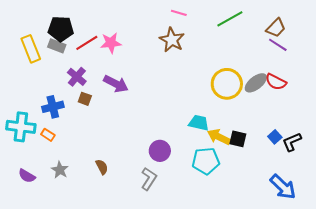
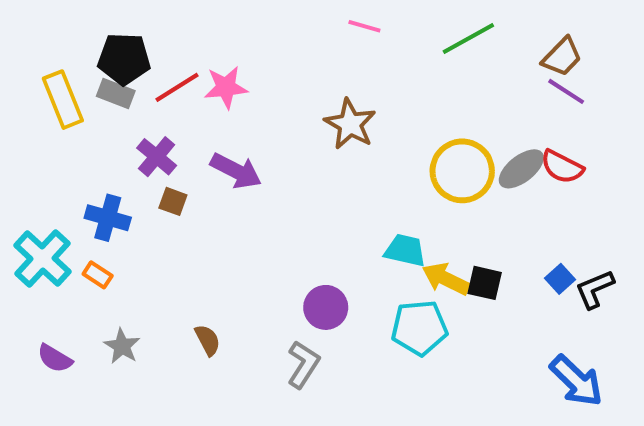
brown star: (172, 40) -> (350, 124), moved
blue cross: (53, 107) -> (108, 218), turned 30
cyan cross: (21, 127) -> (42, 259), turned 36

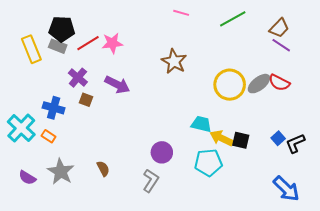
gray star: (122, 346) -> (61, 172), size x1.5

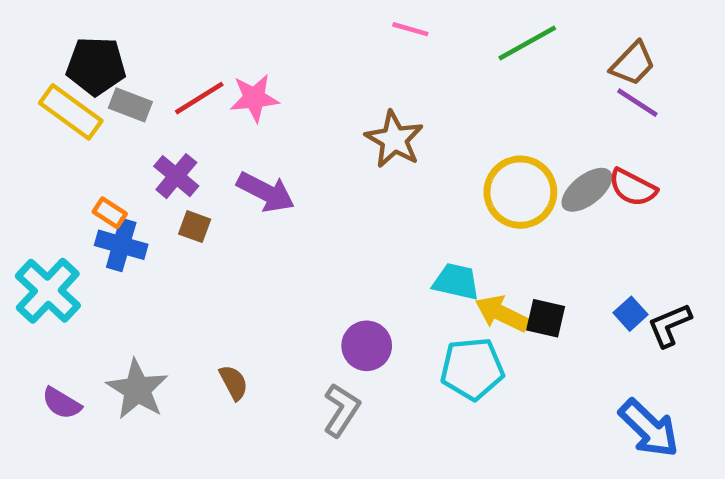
black pentagon: (62, 29) -> (96, 66), moved
yellow rectangle: (31, 49) -> (71, 112), turned -32
orange rectangle: (49, 136) -> (110, 213), moved

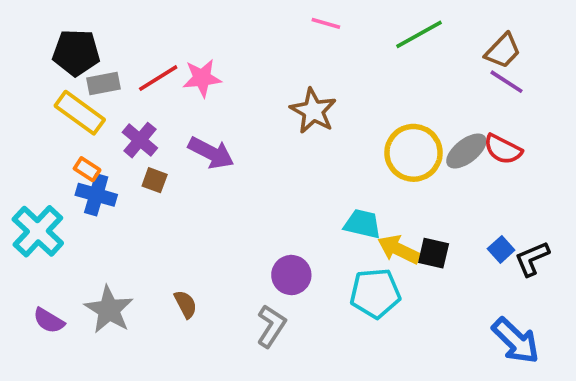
gray rectangle: (130, 105) -> (103, 84), turned -32
yellow rectangle: (71, 112) -> (80, 113), moved

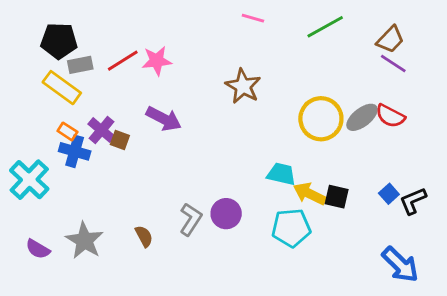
purple cross: (140, 140) -> (101, 130), moved
gray L-shape: (271, 326) -> (191, 219), moved

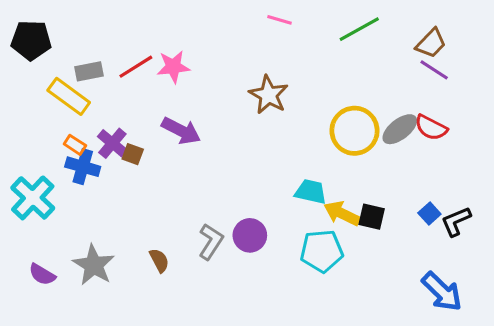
black pentagon: (59, 41) -> (31, 40), moved

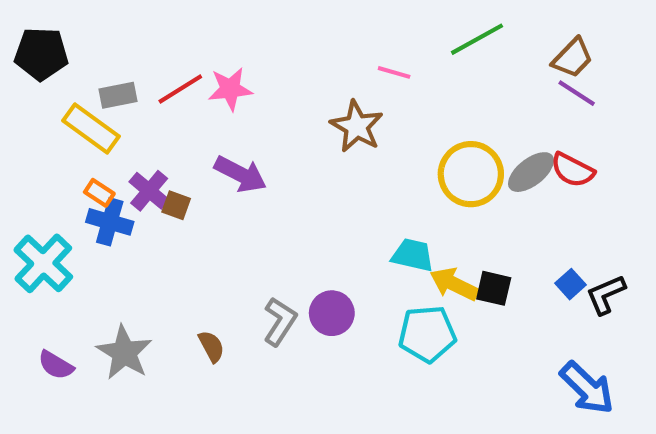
pink line: (280, 20) -> (394, 72), moved

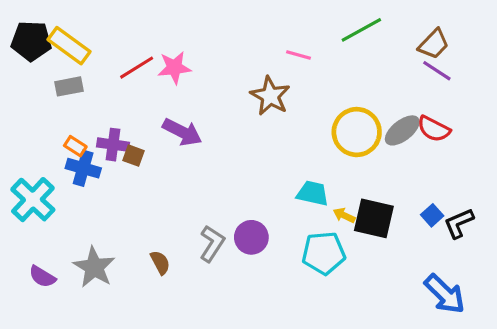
gray rectangle: (118, 95) -> (69, 86), moved
yellow rectangle: (91, 128) -> (69, 46), moved
purple cross: (149, 191) -> (113, 145), turned -32
yellow arrow: (454, 284) -> (344, 215), size x0.6
black square: (494, 288) -> (374, 218), size x1.5

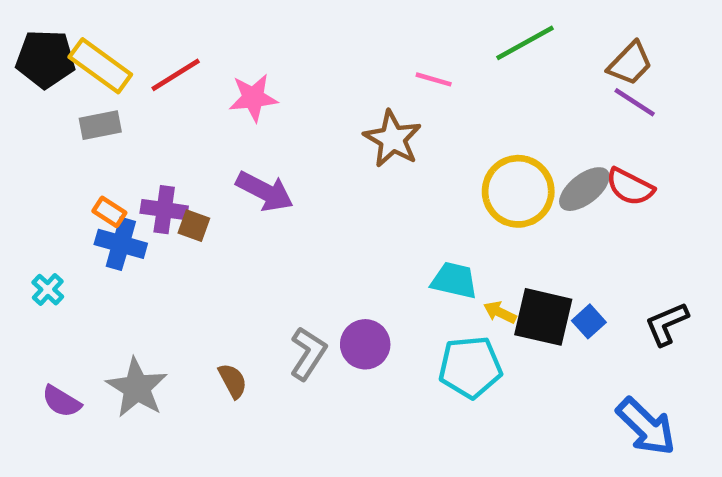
red line: (137, 68) -> (176, 75), moved
cyan cross: (33, 200) -> (48, 290), size x0.5
blue square: (432, 215) -> (589, 321), moved

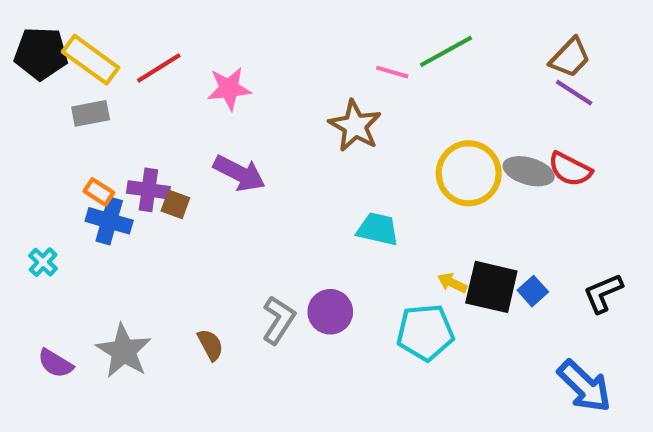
green line: (525, 43) -> (446, 51), moved
gray ellipse: (584, 189) -> (529, 171), turned 54
cyan trapezoid: (454, 280) -> (378, 229), moved

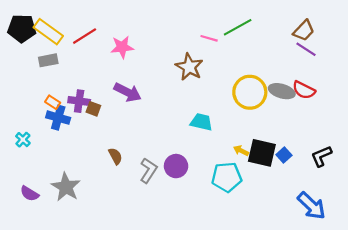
brown semicircle: (210, 345) -> (115, 156), moved

